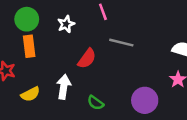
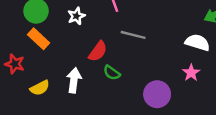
orange rectangle: (29, 46) -> (39, 39), turned -40
green semicircle: (96, 103) -> (112, 73), moved

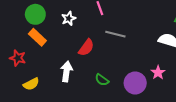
green semicircle: (112, 73) -> (102, 80), moved
pink star: (191, 73) -> (158, 73), moved
yellow semicircle: (40, 88) -> (31, 84), moved

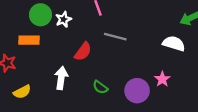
green circle: (35, 14) -> (40, 15), moved
orange rectangle: (37, 37) -> (29, 40), turned -42

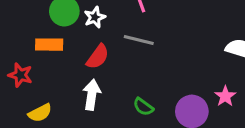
gray line: (115, 37) -> (139, 40), moved
red semicircle: (83, 52) -> (98, 57), moved

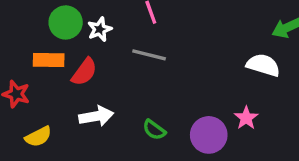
red semicircle: (98, 57) -> (84, 72), moved
white arrow: (92, 95) -> (96, 116), turned 72

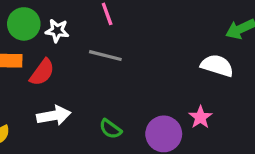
white star: (100, 29) -> (57, 31), turned 30

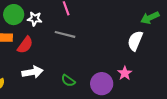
white semicircle: (217, 66) -> (135, 41), turned -84

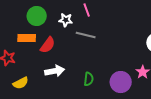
white star: (35, 19) -> (66, 20), moved
green semicircle: (68, 81) -> (89, 79), turned -120

